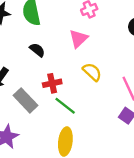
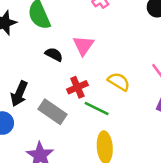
pink triangle: (78, 39) -> (83, 45), moved
yellow semicircle: (92, 72) -> (119, 82), moved

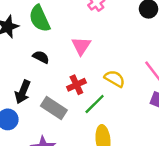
black semicircle: (54, 54) -> (41, 57), moved
green line: (97, 109) -> (95, 104), turned -70

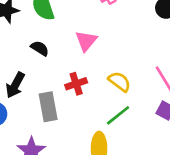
green line: (95, 104) -> (118, 115), moved
gray rectangle: (54, 108) -> (48, 107), turned 40

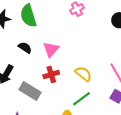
pink triangle: (86, 41) -> (51, 49), moved
gray rectangle: (48, 107) -> (30, 91), turned -50

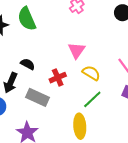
black semicircle: (25, 48) -> (28, 64), moved
pink triangle: (51, 49) -> (77, 50), moved

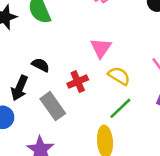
gray rectangle: (37, 97) -> (53, 106), turned 30

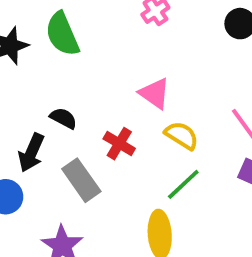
pink triangle: (101, 48) -> (155, 93), turned -30
red cross: (78, 82) -> (119, 144), turned -36

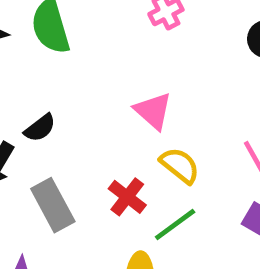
black semicircle: (63, 118) -> (40, 128), turned 108
red cross: (119, 144) -> (127, 197), moved

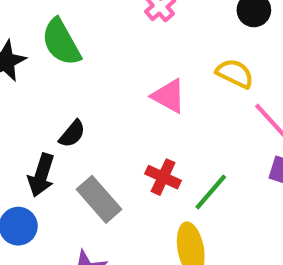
yellow semicircle: (180, 165) -> (235, 73), moved

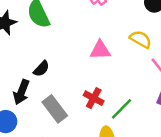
pink triangle: (169, 96) -> (100, 50), turned -35

